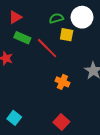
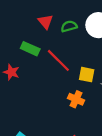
red triangle: (15, 17) -> (45, 22), moved, turned -40
yellow square: (67, 35) -> (87, 75), moved

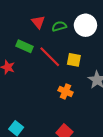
yellow square: (87, 75) -> (74, 60), moved

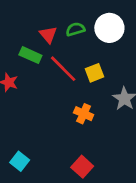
red triangle: (38, 22) -> (48, 35), moved
yellow square: (74, 60) -> (94, 73), turned -32

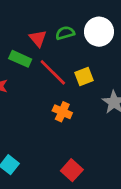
orange cross: (84, 114) -> (62, 112), moved

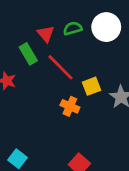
green rectangle: (20, 59) -> (28, 54), turned 35
yellow square: (84, 76) -> (91, 86), moved

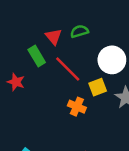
white circle: (106, 27) -> (112, 60), moved

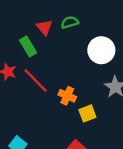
red line: (68, 69) -> (36, 81), moved
yellow square: (98, 87) -> (87, 113), moved

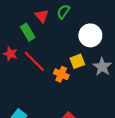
green semicircle: (70, 22) -> (63, 12), turned -40
yellow square: (87, 113) -> (77, 61), moved

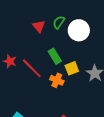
green rectangle: (28, 32) -> (55, 56), moved
white circle: (90, 35) -> (79, 30), moved

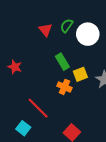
red line: (32, 68) -> (38, 108), moved

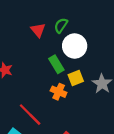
white circle: (88, 34) -> (75, 46), moved

